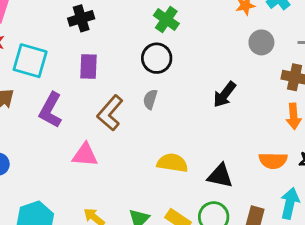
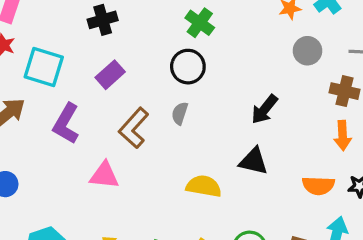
purple rectangle: (89, 67) -> (110, 75), turned 45
black triangle: (220, 176) -> (254, 161), moved

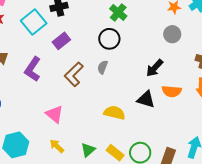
gray circle: (307, 51) -> (172, 34), moved
cyan square: (44, 67) -> (34, 22), moved, turned 30
pink triangle: (104, 175) -> (54, 114), moved, turned 30
orange semicircle: (318, 186) -> (172, 91), moved

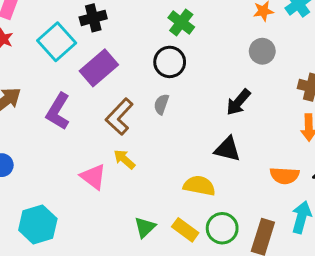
purple rectangle: (61, 41) -> (99, 68), size x1.4
orange semicircle: (172, 91) -> (285, 176), moved
yellow semicircle: (114, 113) -> (199, 186), moved
yellow arrow: (57, 146) -> (124, 159), moved

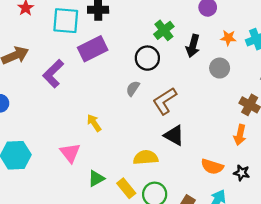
cyan square: (57, 42) -> (66, 21), turned 32
black arrow: (238, 102) -> (193, 46), moved, turned -40
brown L-shape: (119, 117) -> (165, 101), moved
pink triangle: (93, 177) -> (70, 153), moved
yellow semicircle: (199, 186) -> (146, 158), turned -30

